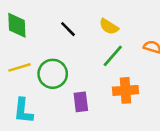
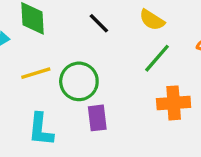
purple rectangle: (81, 102) -> (97, 118), moved

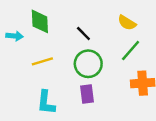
black line: (99, 23) -> (83, 34), moved
green circle: (79, 81) -> (88, 64), moved

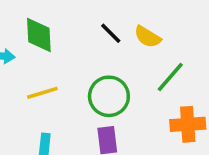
yellow semicircle: (127, 23) -> (147, 37), moved
black line: (83, 34) -> (111, 33), moved

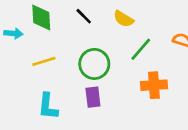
black line: (111, 33) -> (84, 16), moved

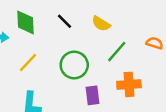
yellow line: (44, 61) -> (28, 63), turned -30
purple rectangle: (93, 97) -> (92, 95), moved

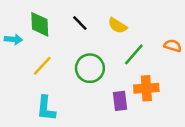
purple rectangle: (92, 95) -> (120, 101), moved

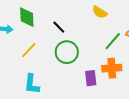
black line: (80, 23) -> (59, 27), moved
yellow semicircle: (117, 26) -> (100, 12), moved
green line: (134, 54) -> (113, 41), moved

